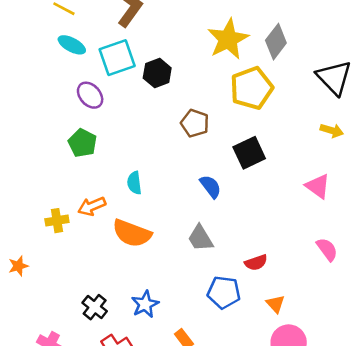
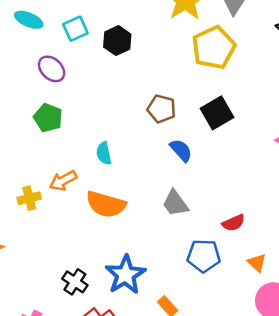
cyan square: (117, 58) -> (75, 29), size x0.7
brown pentagon: (195, 123) -> (161, 109), moved
blue star: (145, 304) -> (125, 275), size x1.4

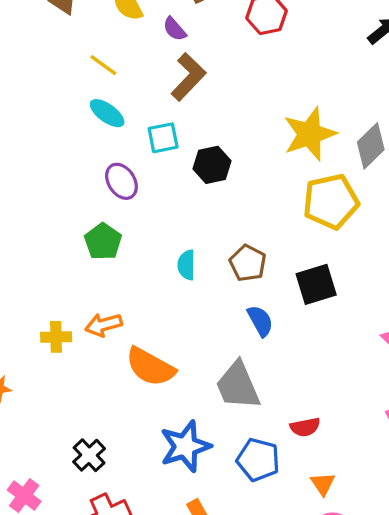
cyan semicircle: (104, 153) -> (186, 265), moved
gray trapezoid: (175, 203) -> (238, 386), size x1.4
blue star: (125, 275) -> (185, 446), moved

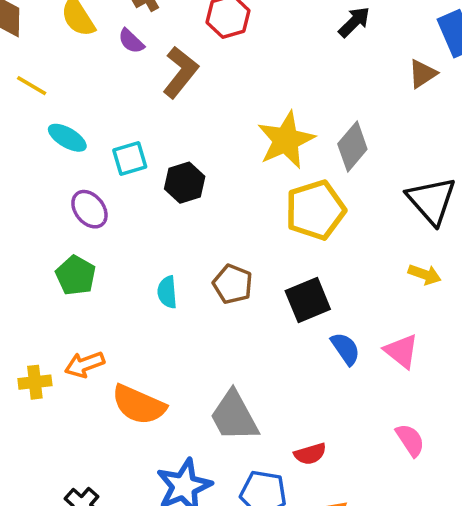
yellow line: (103, 65) -> (32, 86), moved
brown L-shape: (188, 77) -> (180, 72), moved
blue semicircle: (260, 321) -> (345, 349), moved

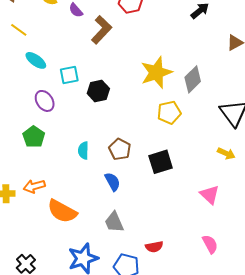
yellow pentagon: (315, 210) -> (169, 113), size x0.7
blue semicircle: (345, 349) -> (112, 182), moved
gray trapezoid: (234, 416) -> (114, 222), size x0.7

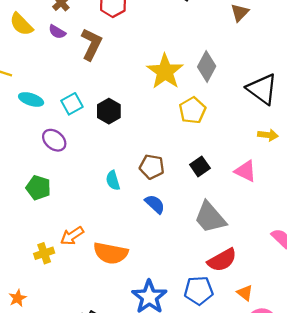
green pentagon: (34, 137) -> (38, 188), moved
black square: (161, 162) -> (200, 166), size x0.7
pink triangle: (210, 195) -> (246, 171), moved
gray trapezoid: (114, 222) -> (210, 217), moved, size x1.4
red semicircle: (154, 247) -> (222, 260), size x1.5

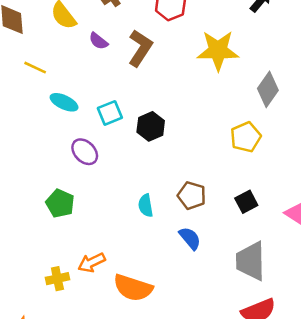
purple semicircle: (57, 32) -> (98, 41), moved
yellow star: (165, 71) -> (218, 50), moved, turned 30
gray trapezoid: (210, 217) -> (251, 261), turned 33

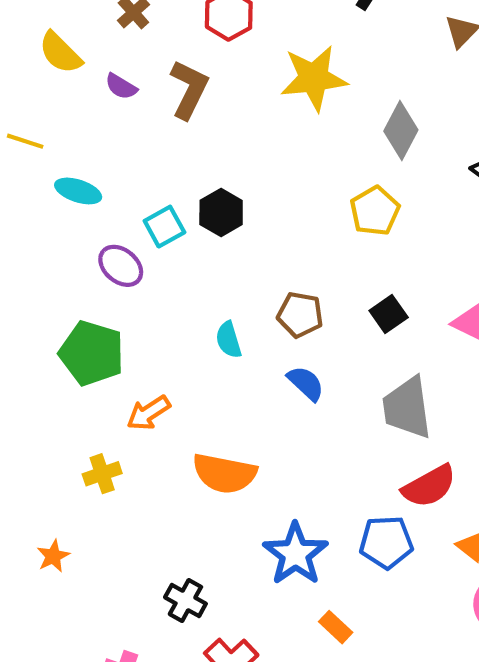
cyan square: (110, 113) -> (164, 227), moved
green pentagon: (60, 203) -> (92, 353), size x1.4
orange arrow: (92, 263) -> (148, 413), moved

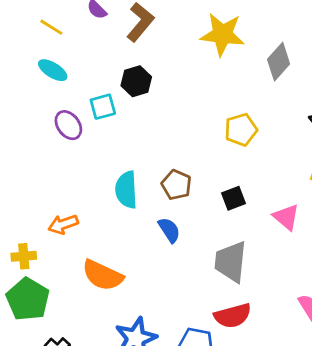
gray diamond: (401, 130) -> (279, 62), moved
yellow line: (25, 141) -> (51, 27), moved
black hexagon: (221, 212) -> (136, 81), moved
cyan semicircle: (229, 340) -> (126, 190), size x1.5
green pentagon: (92, 353) -> (28, 299), moved

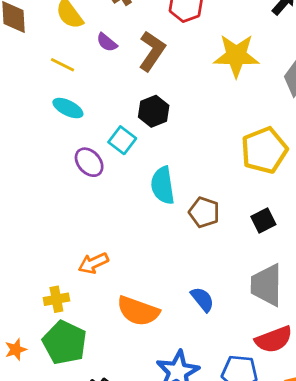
cyan square: (103, 107) -> (122, 140), turned -32
yellow pentagon: (241, 130) -> (264, 150), size x1.4
cyan semicircle: (126, 190) -> (163, 185), moved
blue semicircle: (169, 230) -> (202, 299), moved

